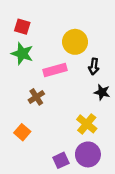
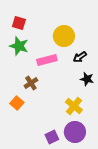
black arrow: (94, 66) -> (80, 57), turned 48
orange square: (22, 132) -> (17, 103), moved

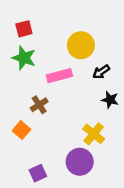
red square: (19, 23) -> (24, 29), turned -32
purple circle: (75, 132) -> (80, 162), moved
purple square: (52, 137) -> (38, 173), moved

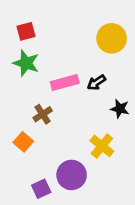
yellow circle: (81, 45) -> (112, 38), moved
black arrow: (101, 72) -> (96, 82), moved
purple circle: (80, 162) -> (72, 175), moved

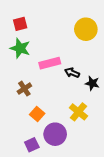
black arrow: (96, 82) -> (72, 73), moved, turned 56
brown cross: (43, 114) -> (24, 89), moved
orange square: (23, 142) -> (37, 114), moved

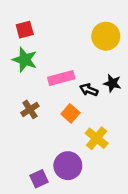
black star: (92, 83) -> (112, 83), moved
orange square: (37, 114) -> (70, 113), moved

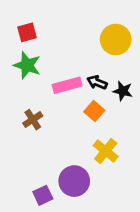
black arrow: (89, 90) -> (97, 82), moved
orange square: (70, 113) -> (94, 111), moved

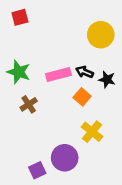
red square: (27, 32) -> (20, 17), moved
green star: (27, 65) -> (19, 72), moved

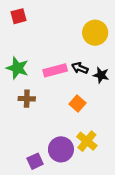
orange square: (82, 97) -> (77, 103), moved
brown cross: (29, 104) -> (27, 99), turned 35
yellow cross: (92, 132) -> (87, 141), moved

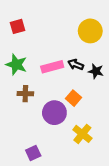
red square: (19, 16) -> (18, 26), moved
purple circle: (61, 149) -> (54, 113), moved

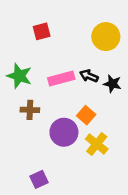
red square: (18, 26) -> (42, 31), moved
yellow cross: (82, 134) -> (97, 144), moved

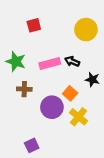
black star: (112, 84) -> (92, 80), moved

